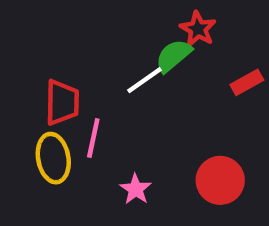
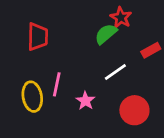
white line: (145, 80) -> (115, 72), moved
red trapezoid: (62, 102) -> (38, 37), moved
pink star: (136, 189) -> (85, 101), moved

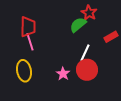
white line: (115, 72) -> (85, 53), turned -30
pink line: (57, 84) -> (30, 42), moved, turned -30
red circle: (134, 110) -> (87, 70), moved

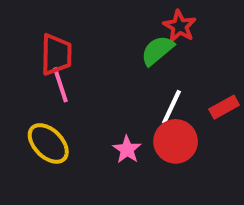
red rectangle: (111, 37) -> (224, 107), moved
yellow ellipse: (24, 71) -> (48, 143), turned -35

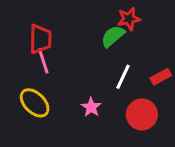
red star: (180, 26) -> (129, 19), turned 30
red circle: (176, 141) -> (142, 114), moved

